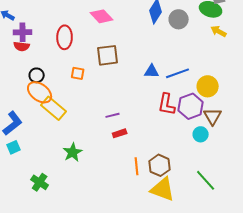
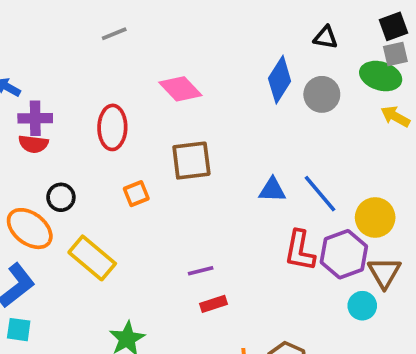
orange square: (78, 73) -> (136, 194), turned -32
blue line: (178, 73) -> (320, 194), turned 70
orange ellipse: (40, 92) -> (30, 229), moved
cyan square: (14, 147) -> (19, 330), turned 32

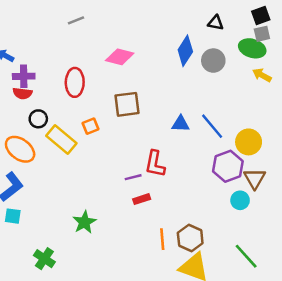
pink diamond: (180, 89) -> (120, 57), turned -32
black circle: (61, 197) -> (38, 119), moved
red L-shape: (300, 251) -> (155, 164), moved
yellow rectangle: (92, 258) -> (61, 140), moved

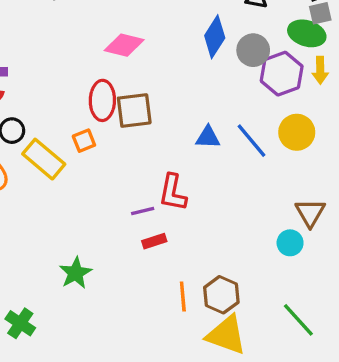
yellow arrow: (262, 75) -> (320, 70), turned -120
red ellipse: (75, 82) -> (102, 100), moved
yellow circle: (249, 142) -> (297, 132), moved
purple hexagon: (228, 166) -> (282, 74), moved

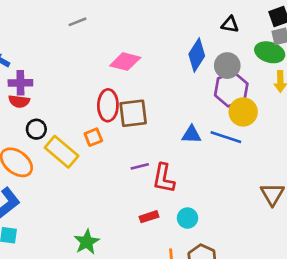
purple hexagon: (282, 74) -> (231, 89), moved
yellow circle: (297, 132) -> (243, 112), moved
blue line: (251, 141) -> (226, 137), turned -32
purple line: (143, 211) -> (140, 166), moved
cyan circle: (290, 243) -> (187, 218), moved

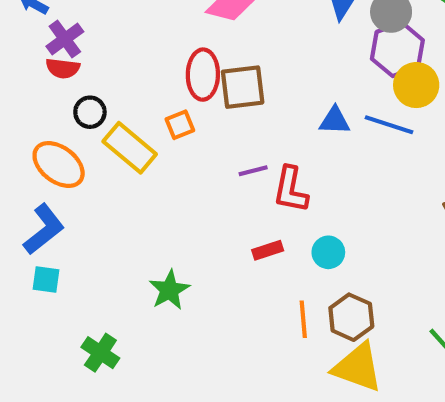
purple cross: (20, 83) -> (65, 39), turned -35

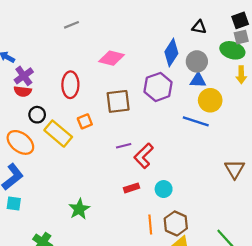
purple hexagon: (397, 49) -> (158, 87), moved
red ellipse: (203, 75) -> (70, 85), moved
blue triangle: (335, 121) -> (198, 80), moved
red L-shape: (291, 190) -> (144, 156), turned 35

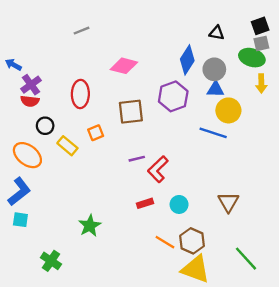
yellow rectangle: (58, 134) -> (67, 146), size x0.7
brown triangle: (235, 169) -> (228, 202), moved
orange line: (150, 225) -> (165, 242), turned -54

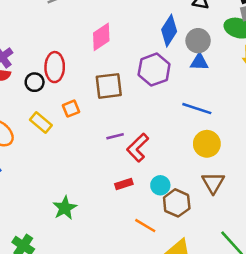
pink diamond: (124, 66) -> (101, 37), turned -48
yellow circle: (228, 110) -> (207, 144), moved
black circle: (45, 126) -> (35, 82), moved
brown hexagon: (192, 241) -> (177, 203), moved

